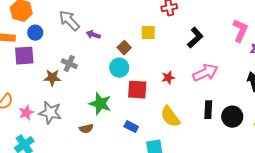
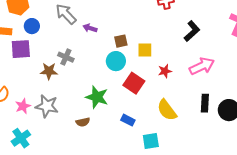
yellow square: (148, 33) -> (145, 50), moved
brown square: (124, 48) -> (121, 41), turned 32
red square: (137, 90) -> (134, 83), turned 30

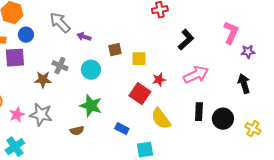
cyan circle: (116, 61) -> (91, 70), moved
red square: (134, 83) -> (140, 94), moved

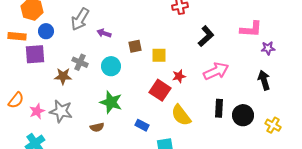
gray arrow: (60, 23) -> (80, 19), turned -105
pink L-shape: (231, 33) -> (251, 29), turned 70

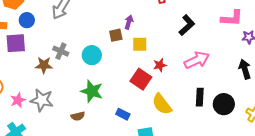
purple arrow: (104, 33) -> (129, 22), moved, turned 88

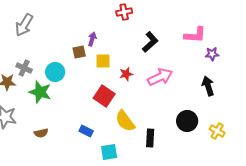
red star: (160, 65) -> (126, 74), moved
green star: (92, 91) -> (40, 92), moved
black rectangle: (200, 97) -> (150, 138), moved

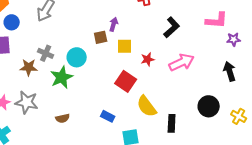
green star: (40, 92) -> (62, 77), turned 30

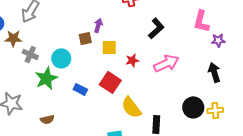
pink L-shape: (217, 20) -> (201, 21), turned 100
brown star: (29, 67) -> (13, 38), moved
blue rectangle: (108, 116) -> (80, 89), moved
yellow cross: (239, 116) -> (215, 110), moved, turned -35

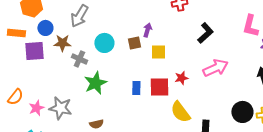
cyan circle: (61, 58) -> (104, 43), moved
red star: (132, 60) -> (181, 78), moved
red square: (110, 82) -> (159, 87), turned -35
blue rectangle: (80, 89) -> (136, 88), moved, turned 64

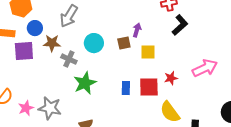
black L-shape: (205, 33) -> (180, 25), moved

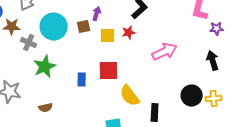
cyan circle: (94, 43) -> (54, 27), size x1.4
red star: (171, 78) -> (129, 33), moved
blue rectangle: (126, 88) -> (82, 80), moved

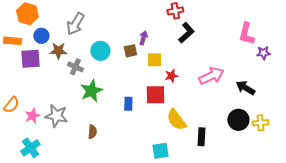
cyan circle: (54, 27) -> (100, 51), size x0.7
red star: (129, 33) -> (171, 76), moved
black arrow: (213, 61) -> (245, 88), moved, turned -42
brown semicircle: (46, 108) -> (92, 132), turned -72

